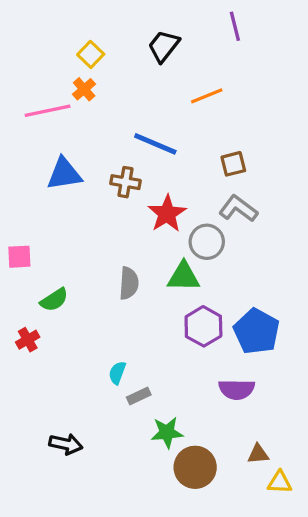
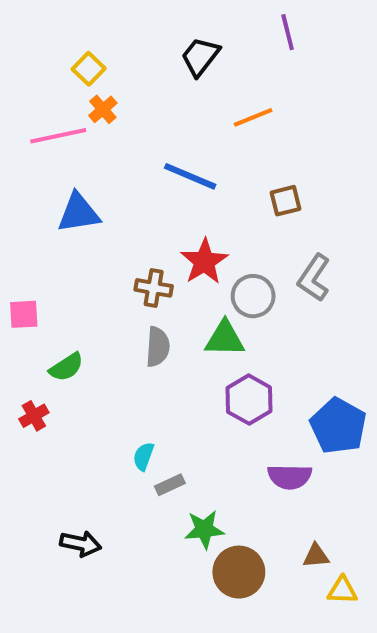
yellow square: (91, 54) -> (89, 69), moved
brown cross: (125, 182) -> (154, 288), moved
gray L-shape: (238, 209) -> (314, 278), moved, turned -93
blue pentagon: (256, 331) -> (338, 426), moved

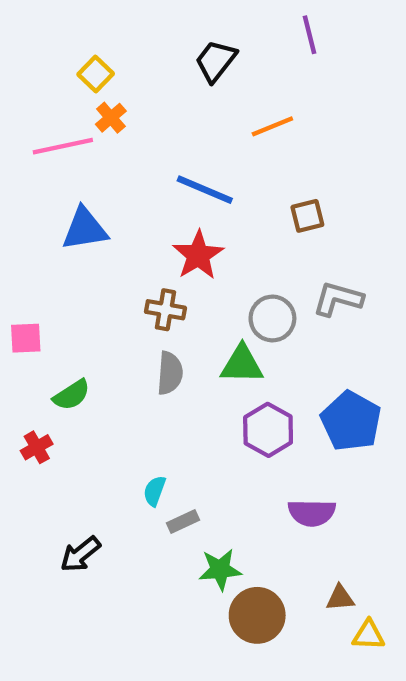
red star: (204, 262) -> (198, 255), moved
gray L-shape: (314, 278) -> (338, 299), turned 72
blue pentagon: (338, 426) -> (351, 421), moved
black arrow: (81, 544) -> (80, 554), moved, turned 129

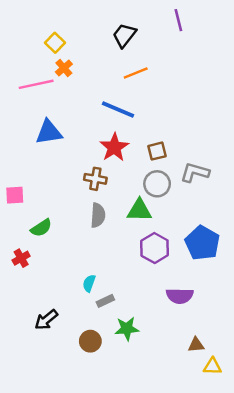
orange line: (272, 126) -> (136, 73), moved
brown square: (307, 216) -> (157, 151), moved
brown circle: (257, 615) -> (90, 341), moved, size x0.7

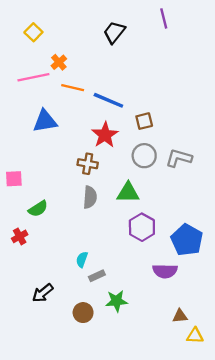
yellow square: (55, 43) -> (33, 32), moved
orange line: (136, 73) -> (73, 88), moved, turned 35
brown square: (157, 151) -> (144, 121), moved
gray circle: (157, 184) -> (144, 156), moved
blue pentagon: (202, 243) -> (187, 240), moved

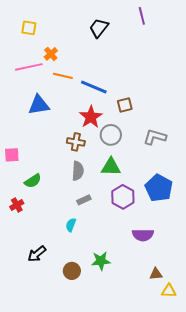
yellow square: (33, 32) -> (29, 28), turned -35
gray circle: (144, 156) -> (111, 135), moved
blue pentagon: (187, 240) -> (159, 188), moved
gray rectangle: (97, 276) -> (84, 200), moved

